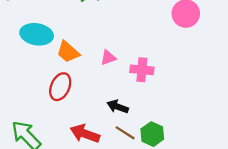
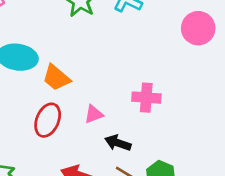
pink triangle: (108, 58) -> (94, 114), moved

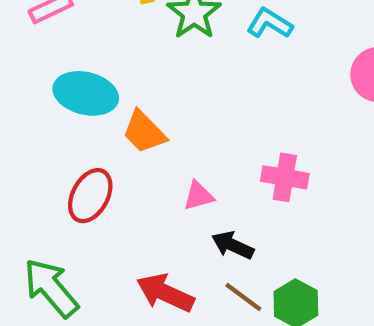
red ellipse: (48, 120) -> (90, 196), moved

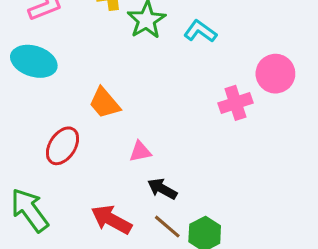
cyan ellipse: (86, 93) -> (34, 61), moved
pink cross: (285, 177) -> (235, 103), moved, turned -32

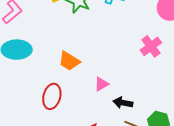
pink cross: (235, 103) -> (151, 46), moved

